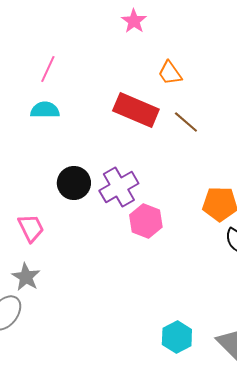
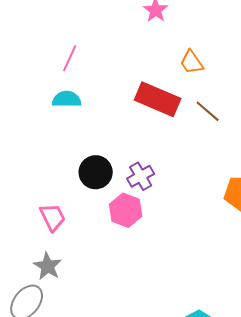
purple cross: (119, 187) -> (141, 176), size x0.7
pink hexagon: (146, 221) -> (126, 210), moved

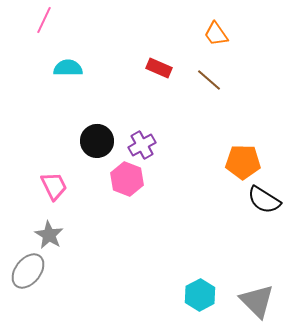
pink line: (70, 58) -> (44, 20), moved
orange trapezoid: (192, 62) -> (216, 34), moved
red rectangle: (158, 99) -> (159, 68), size x0.6

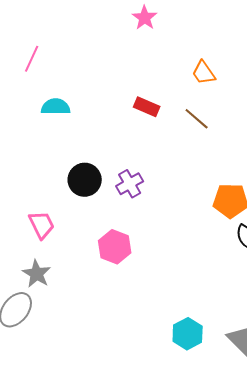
pink hexagon: (127, 179) -> (115, 247), moved

